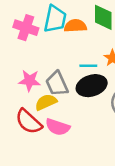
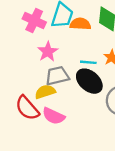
pink star: (30, 81) -> (48, 52), moved, turned 30
gray trapezoid: (57, 84) -> (57, 76), turned 95
black ellipse: (92, 86) -> (89, 81), turned 52

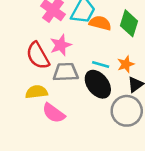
yellow semicircle: (45, 92) -> (37, 92), moved
red semicircle: (27, 108) -> (38, 56), moved

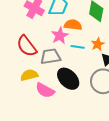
orange semicircle: (100, 23) -> (73, 25), moved
pink star: (61, 45) -> (60, 36), moved
black ellipse: (98, 84) -> (68, 79), moved

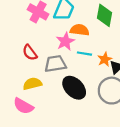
orange star: (98, 44) -> (105, 59), moved
red semicircle: (27, 46) -> (30, 53), size x0.7
pink semicircle: (45, 90) -> (23, 106), moved

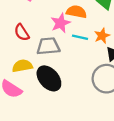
orange star: (105, 59) -> (102, 36), moved
black ellipse: (74, 88) -> (49, 78), moved

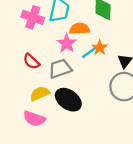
orange star: (102, 36) -> (100, 48), moved
cyan line: (80, 37) -> (89, 53), turned -35

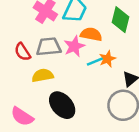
red semicircle: (31, 61) -> (23, 52), moved
gray trapezoid: (60, 69) -> (49, 47), moved
yellow semicircle: (40, 94) -> (43, 75), moved

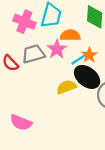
yellow semicircle: (43, 75) -> (66, 87), moved
black ellipse: (62, 105) -> (87, 77), moved

